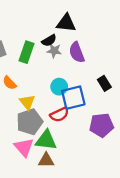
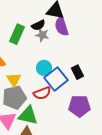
purple semicircle: (77, 52) -> (62, 26), moved
black rectangle: (104, 83) -> (77, 72), moved
blue square: (73, 98) -> (56, 79), turned -30

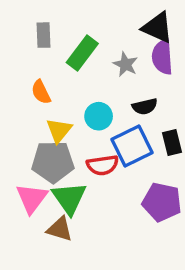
black semicircle: (38, 25) -> (145, 106), moved
cyan circle: (44, 68) -> (99, 116), moved
green triangle: (28, 115) -> (69, 198), turned 30

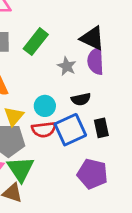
green rectangle: (82, 53) -> (36, 42), moved
red semicircle: (103, 165) -> (44, 130), moved

